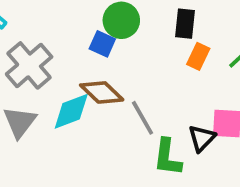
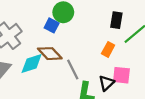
black rectangle: (185, 24) -> (116, 20), moved
orange rectangle: (198, 56) -> (108, 49), moved

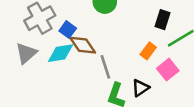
blue square: (52, 25) -> (68, 30), moved
pink square: (121, 75) -> (168, 70), moved, turned 36

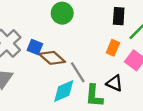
cyan diamond: (61, 53) -> (64, 91), moved
black triangle: (141, 88) -> (115, 83), turned -48

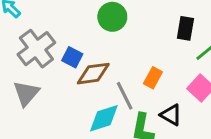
orange rectangle: (113, 48) -> (153, 78), moved
brown diamond: (52, 58) -> (93, 74), turned -55

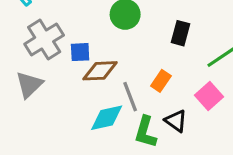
black rectangle: (185, 28) -> (181, 33), moved
blue square: (72, 57) -> (80, 52), turned -36

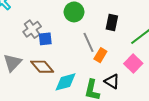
gray cross: (44, 40) -> (32, 29), moved, size x0.7
brown diamond: (100, 71) -> (42, 67), moved, turned 55
gray line: (130, 97) -> (88, 42), moved

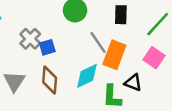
orange rectangle: (100, 55) -> (114, 55), size x1.6
brown diamond: (42, 67) -> (50, 80), turned 55
cyan diamond: (65, 82) -> (87, 76), moved

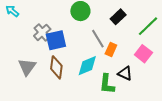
black rectangle: (121, 15) -> (118, 17), turned 42
blue square: (47, 47) -> (56, 40), size x1.5
orange rectangle: (114, 55) -> (111, 50), size x0.6

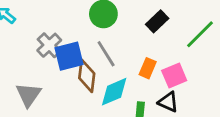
gray line: (98, 39) -> (106, 54), moved
pink square: (143, 54) -> (174, 76), moved, turned 30
brown diamond: (56, 67) -> (87, 76), moved

